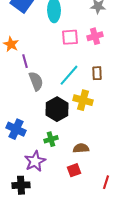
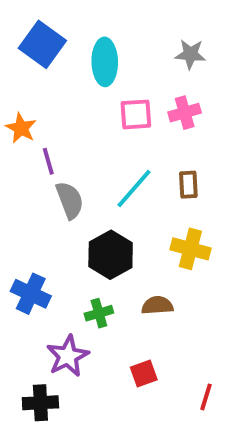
yellow cross: (83, 100) -> (190, 249), moved
brown semicircle: (81, 148) -> (157, 305), moved

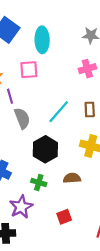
pink square: (136, 114) -> (29, 70), moved
green cross: (99, 313) -> (39, 182), turned 32

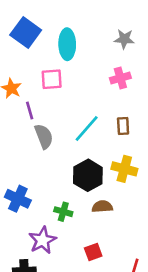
black hexagon: (45, 149) -> (88, 175), moved

